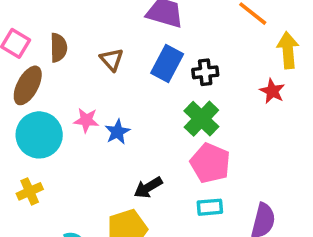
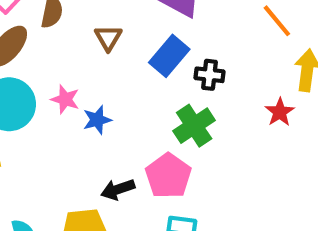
pink pentagon: (210, 163) -> (168, 176), moved

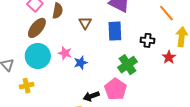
blue rectangle: (169, 56) -> (115, 31), turned -42
black cross: (210, 75) -> (147, 40), moved

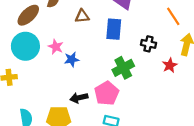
brown triangle: (85, 23) -> (82, 16), turned 48

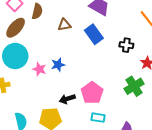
blue rectangle: (114, 29) -> (94, 34), turned -36
pink star: (56, 47) -> (39, 69), moved
green cross: (123, 68) -> (134, 86), moved

